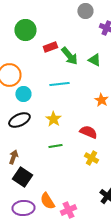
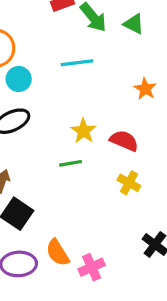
yellow star: (53, 119) -> (84, 131), moved

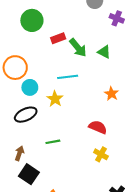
yellow star: (84, 131) -> (55, 99), moved
green line: (71, 163) -> (53, 142), moved

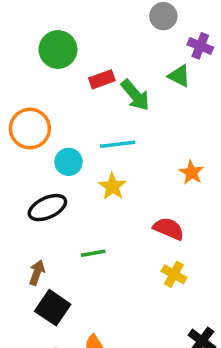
green triangle: (104, 52) -> (179, 76), moved
cyan circle: (30, 87) -> (69, 162), moved
yellow star: (55, 99) -> (112, 186), moved

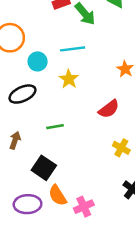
red semicircle: (169, 229) -> (109, 109), turned 120
yellow cross: (174, 274) -> (121, 148), moved
black square: (53, 308) -> (44, 168), moved

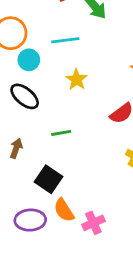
cyan line: (73, 49) -> (65, 40), moved
cyan circle: (38, 61) -> (29, 60), moved
black ellipse: (22, 94) -> (25, 96), turned 64

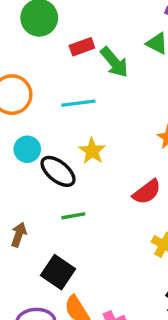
cyan circle: (29, 60) -> (27, 149), moved
black ellipse: (25, 96) -> (58, 171), moved

